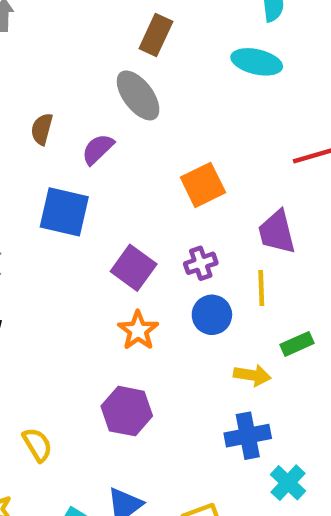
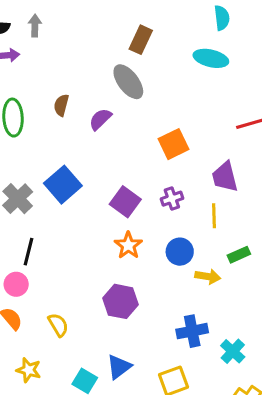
blue square: (64, 212) -> (63, 185), moved, turned 36
blue circle: (212, 315) -> (180, 252), moved
blue cross: (248, 436) -> (192, 331), moved

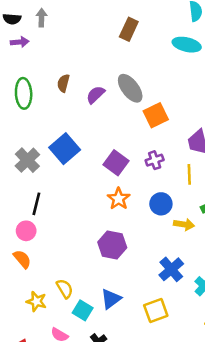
gray ellipse: (128, 82) -> (130, 88), moved
yellow semicircle: (58, 325) -> (65, 289), moved
blue cross: (192, 331) -> (171, 269), turned -30

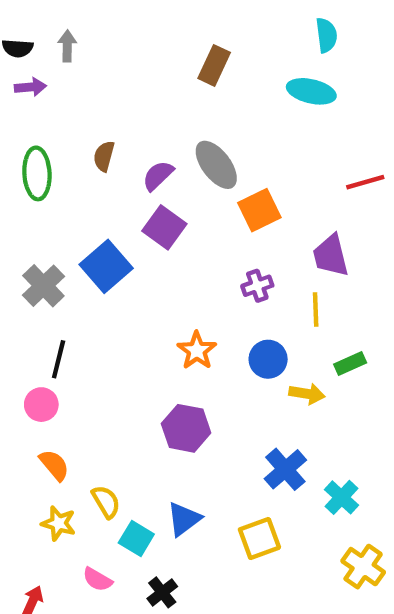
purple square: (116, 163) -> (164, 227), moved
orange semicircle: (22, 259) -> (54, 465), moved

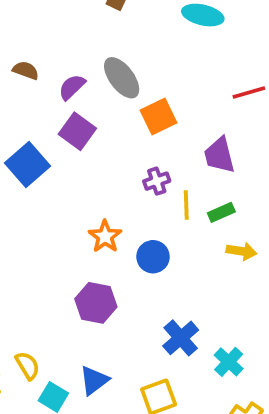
brown semicircle: (104, 156) -> (26, 70), turned 95
yellow line: (316, 310) -> (186, 205), moved
blue circle: (268, 359) -> (153, 257), moved
green rectangle: (350, 364) -> (221, 212), moved
yellow arrow: (307, 394) -> (242, 251), moved

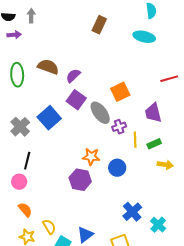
brown semicircle: (26, 70) -> (48, 67), size x1.5
gray ellipse: (122, 78) -> (100, 113), moved
orange star: (105, 236) -> (91, 157), turned -30
purple hexagon: (96, 303) -> (80, 180), moved

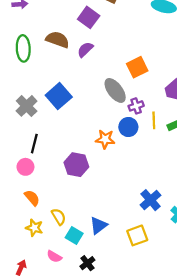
purple square: (76, 100) -> (89, 17), moved
blue circle: (117, 168) -> (128, 127), moved
purple hexagon: (80, 180) -> (76, 165), moved

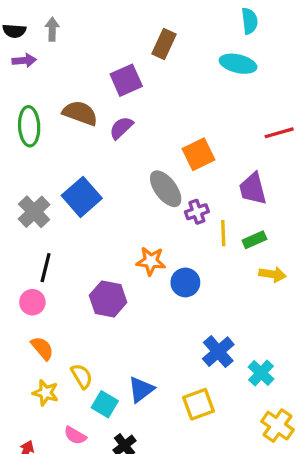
purple square: (89, 17) -> (126, 80), turned 30
blue circle: (128, 127) -> (185, 282), moved

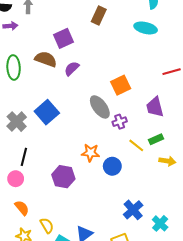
purple square: (126, 80) -> (63, 38), moved
yellow line: (223, 233) -> (136, 145), moved, turned -49

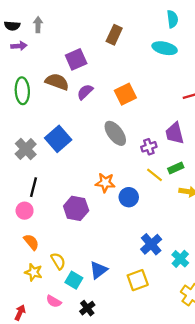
orange square: (121, 85) -> (125, 94), moved
purple cross: (120, 122) -> (149, 147), moved

